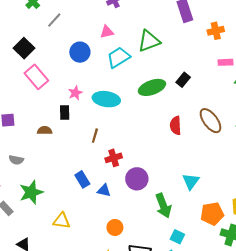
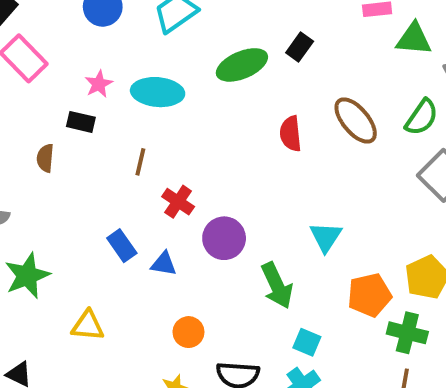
black rectangle: (65, 112) -> (81, 122), turned -72
brown semicircle: (45, 130) -> (45, 158), turned -80
red cross: (114, 158) -> (178, 202), turned -35

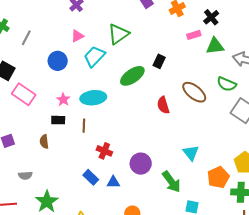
green semicircle: (422, 117) -> (227, 84), turned 90
brown line: (140, 162) -> (84, 126), moved
red cross: (178, 202) -> (104, 151), moved

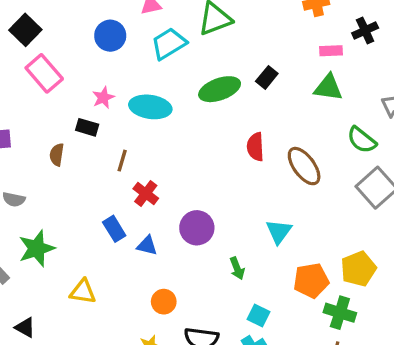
green triangle: (215, 46) -> (328, 88), moved
brown ellipse: (194, 92) -> (304, 166), moved
brown line: (84, 126) -> (122, 161), moved
green arrow: (172, 182) -> (237, 268), size x0.6

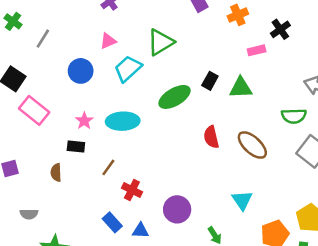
green triangle: (328, 88) -> (241, 88), moved
green semicircle: (362, 140) -> (294, 116), turned -30
brown line: (122, 161) -> (108, 167), turned 30

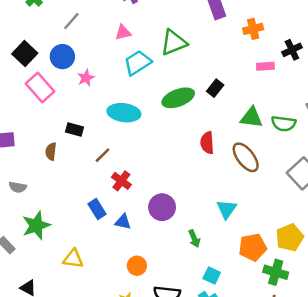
gray line: (43, 39) -> (71, 21), moved
blue circle: (81, 71) -> (62, 57), moved
green triangle: (241, 88) -> (251, 118), moved
green semicircle: (294, 116) -> (284, 124), moved
pink star: (84, 121) -> (86, 78), moved

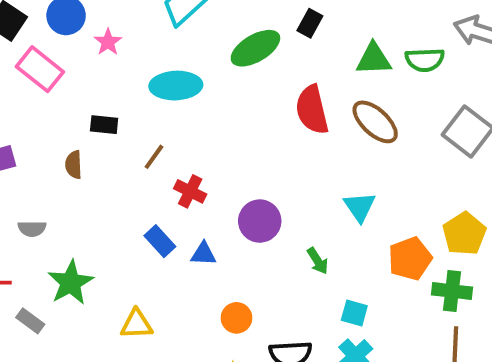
red semicircle: (207, 143) -> (312, 110), size x1.4

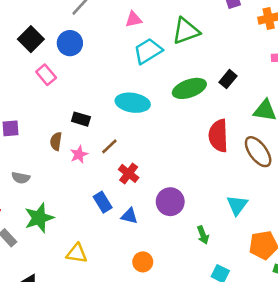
pink star: (108, 42) -> (79, 154), moved
pink rectangle: (40, 69) -> (46, 75), size x0.7

